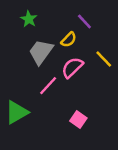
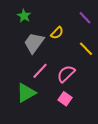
purple line: (84, 22) -> (85, 18), moved
pink semicircle: (72, 67) -> (66, 74), moved
green triangle: (17, 112) -> (26, 93), moved

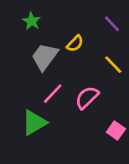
pink square: (65, 99) -> (116, 130), moved

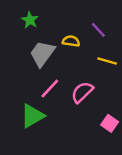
purple line: (112, 24) -> (98, 30), moved
yellow semicircle: (75, 43) -> (71, 41), turned -126
yellow line: (113, 65) -> (107, 61), turned -30

